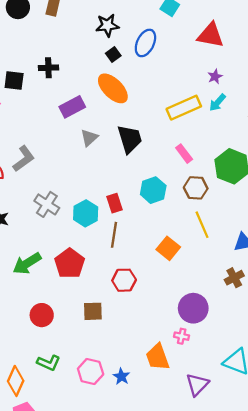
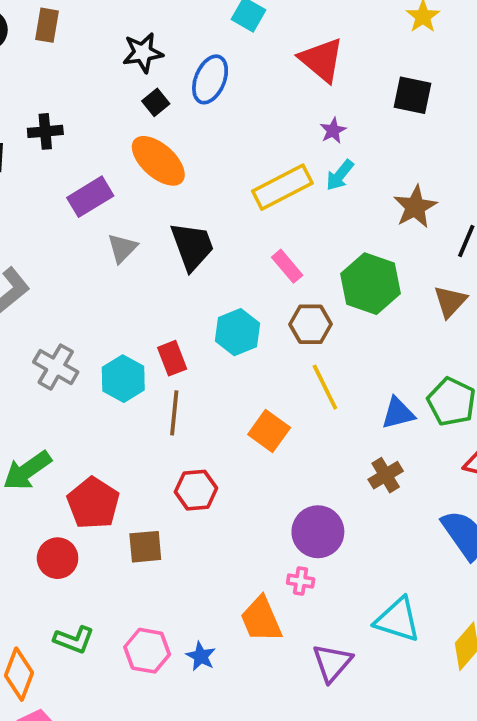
red triangle: (211, 35) -> (322, 60), turned 32
red pentagon: (70, 263) -> (93, 503), moved

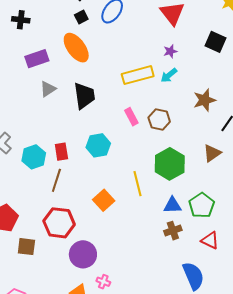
green hexagon: (371, 284) -> (170, 164), moved
brown hexagon: (311, 324) -> (159, 120), moved
brown cross: (386, 475) -> (173, 231), moved
red hexagon: (196, 490) -> (59, 223), size x1.4
purple circle: (318, 532) -> (83, 254), moved

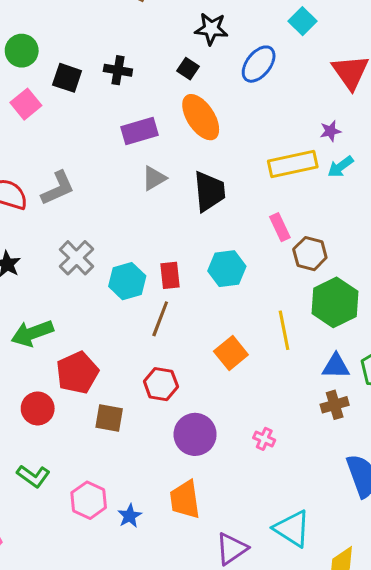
black square: (81, 17) -> (188, 69), moved, turned -32
purple star: (170, 51) -> (330, 131), moved
brown hexagon: (159, 120) -> (310, 254), moved
red hexagon: (59, 223) -> (161, 384), size x0.7
pink cross: (103, 282) -> (264, 439), moved

